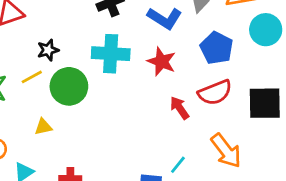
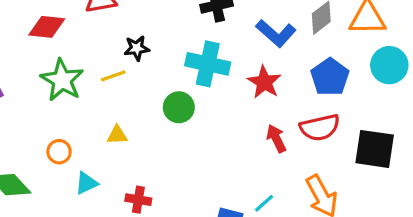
green circle: (69, 86) -> (179, 107), moved, size x0.7

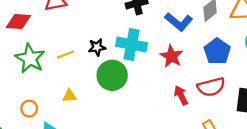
black star: (137, 48) -> (97, 47), moved
green circle: (179, 107) -> (112, 75), size x1.4

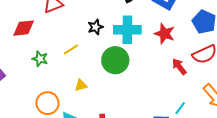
black star: (97, 47) -> (95, 27), moved
green star: (30, 58) -> (40, 59), size x0.6
orange circle: (29, 109) -> (47, 103), size x1.5

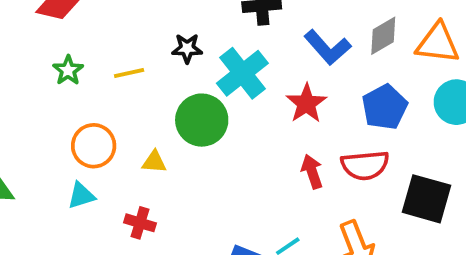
cyan cross: (127, 30) -> (242, 73), turned 32
yellow triangle: (81, 85) -> (154, 162), moved
orange circle: (47, 103) -> (94, 146), moved

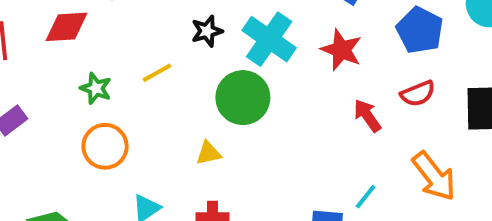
orange circle: (94, 146) -> (105, 146), moved
red semicircle: (365, 165) -> (418, 94), size x0.7

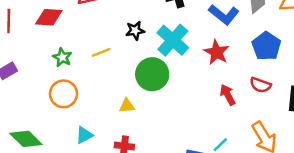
red semicircle: (418, 94) -> (260, 85), turned 35

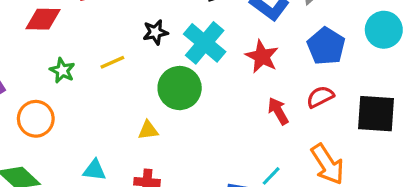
red semicircle: (260, 85) -> (320, 97), turned 135
orange circle: (64, 94) -> (36, 119), moved
cyan triangle: (84, 135) -> (94, 170), turned 36

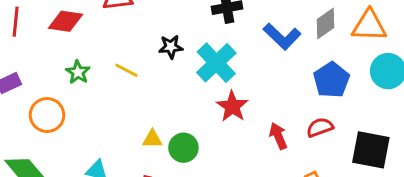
red star: (262, 56) -> (232, 106), moved
yellow line: (112, 62) -> (126, 70), turned 45
green circle: (180, 88) -> (183, 148), moved, size x0.7

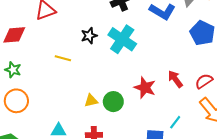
green star: (78, 72) -> (13, 70), moved
red star: (232, 106) -> (145, 88), moved
red semicircle: (320, 127) -> (204, 81), moved

